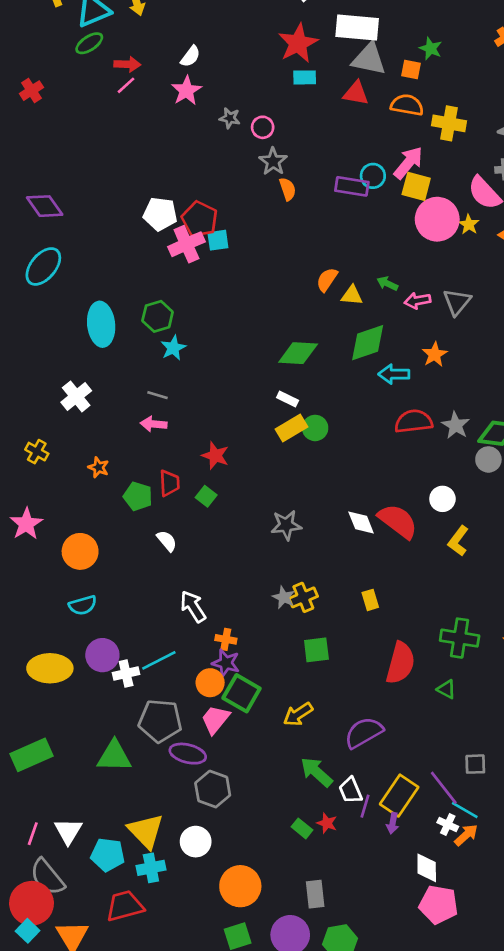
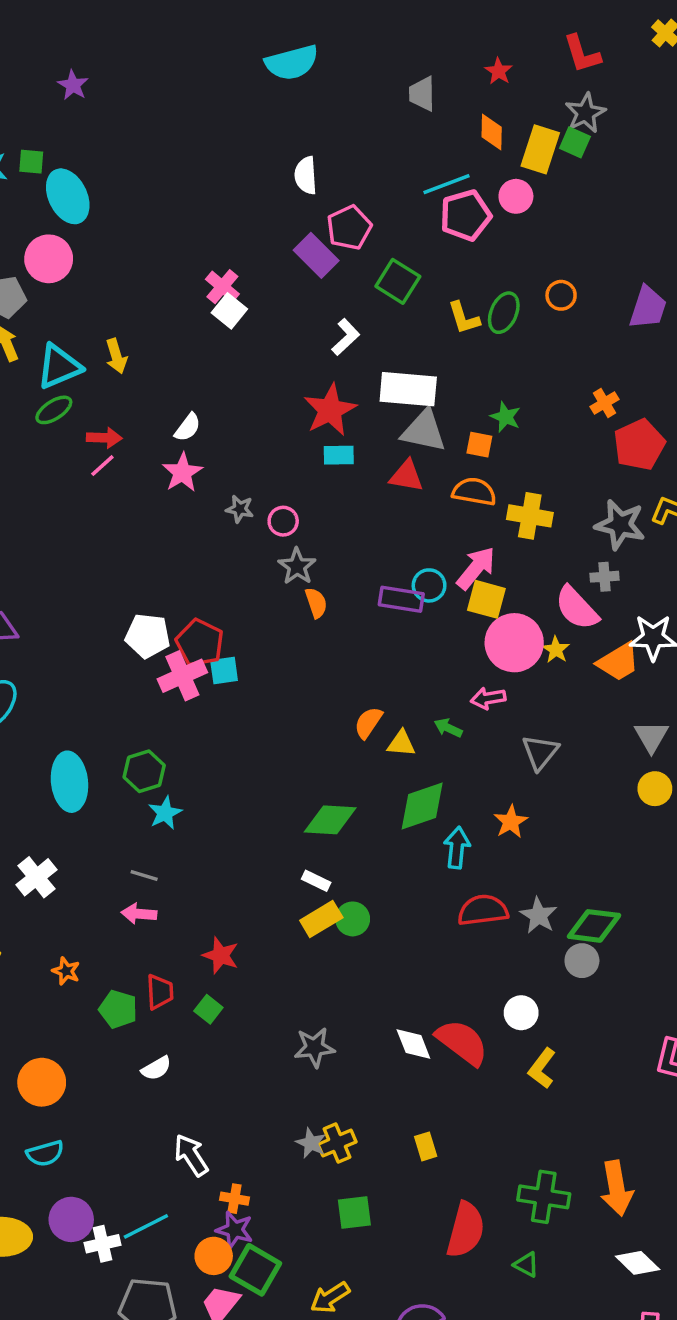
pink arrow: (418, 301) -> (488, 698), moved
cyan arrow: (394, 374) -> (457, 848), turned 96
white semicircle: (167, 541) -> (156, 1068), turned 100

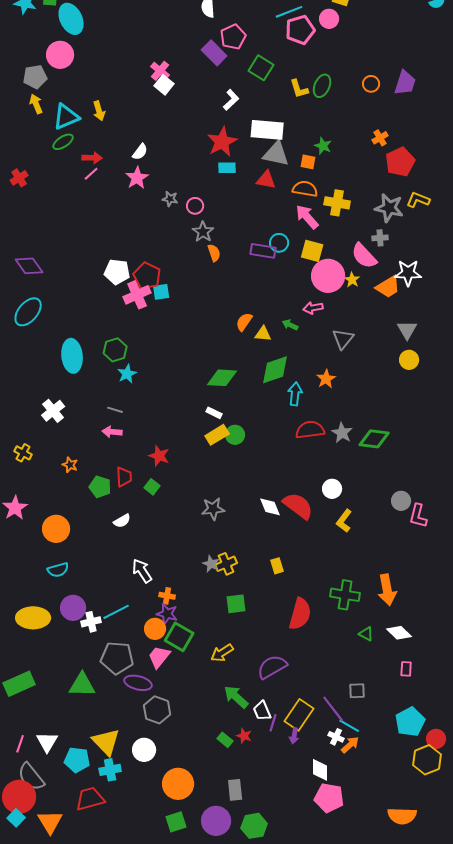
orange circle: (561, 295) -> (371, 84), moved
pink arrow: (476, 568) -> (307, 217), moved, turned -80
gray circle: (582, 961) -> (401, 501), moved
green triangle: (526, 1265) -> (366, 634), moved

